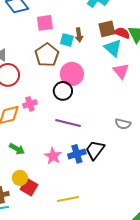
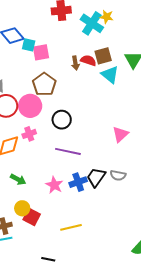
red semicircle: (122, 33) -> (88, 61), moved
cyan square: (67, 40) -> (29, 45), moved
pink triangle: (121, 71) -> (120, 134), moved, turned 30
pink circle: (72, 74) -> (30, 106), moved
gray semicircle: (123, 124) -> (118, 175), moved

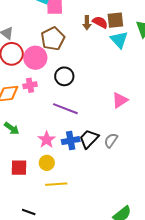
gray semicircle: (118, 175) -> (111, 140), turned 105
yellow circle: (22, 208) -> (47, 163), moved
red square: (32, 217) -> (19, 168), turned -36

